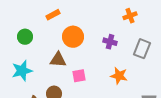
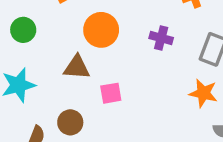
orange star: (119, 76) -> (203, 93), moved

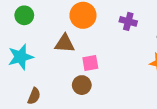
brown circle: (70, 122) -> (82, 85), moved

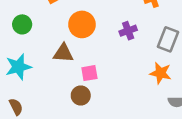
purple cross: (128, 21) -> (128, 31), turned -35
brown semicircle: (34, 96) -> (16, 107), moved, turned -49

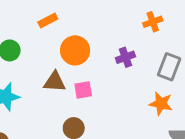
pink square: (89, 73) -> (83, 90), moved

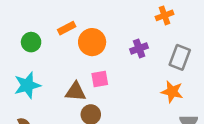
orange rectangle: (48, 20) -> (67, 28), moved
brown triangle: (55, 82) -> (76, 92), moved

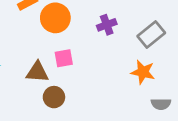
gray rectangle: (180, 57) -> (151, 35), turned 30

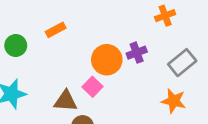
orange circle: (55, 18) -> (107, 60), moved
pink square: (64, 58) -> (93, 87), turned -36

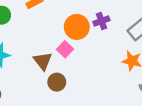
brown triangle: (66, 101) -> (43, 61), turned 48

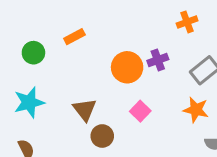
pink square: (65, 49) -> (140, 111), moved

